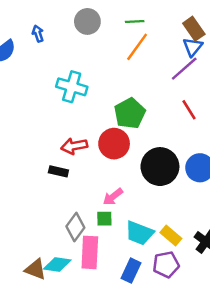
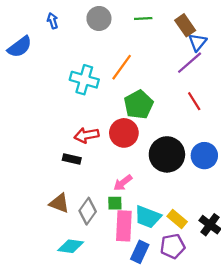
brown rectangle: (194, 29) -> (185, 25), moved
blue arrow: (38, 34) -> (53, 21), moved
orange line: (137, 47) -> (122, 67), moved
pink rectangle: (90, 252) -> (124, 226), moved
brown triangle: (35, 269) -> (59, 203), moved

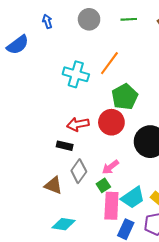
green square: (115, 203) -> (103, 185), turned -32
gray diamond: (88, 211) -> (79, 171), moved
cyan trapezoid: (148, 217) -> (133, 198), turned -55

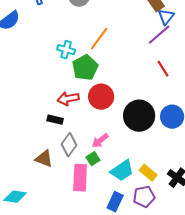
cyan cross: (76, 74) -> (66, 50), size x0.7
green pentagon: (125, 97) -> (85, 68), moved
pink rectangle: (111, 206) -> (80, 178), moved
cyan diamond: (64, 224) -> (15, 197), moved

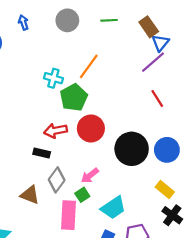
yellow rectangle: (148, 173) -> (165, 189), moved

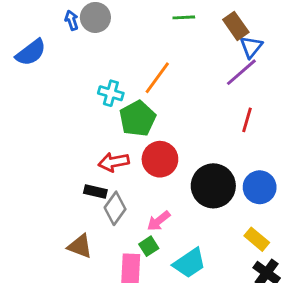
gray circle: (67, 20) -> (95, 17), moved
red line: (157, 98) -> (247, 120), turned 48
gray diamond: (57, 180) -> (115, 208), moved

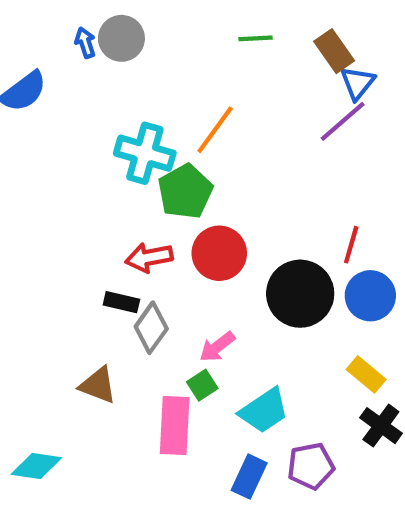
cyan cross: (111, 93) -> (145, 153), size x1.5
red line: (247, 120) -> (351, 245), moved

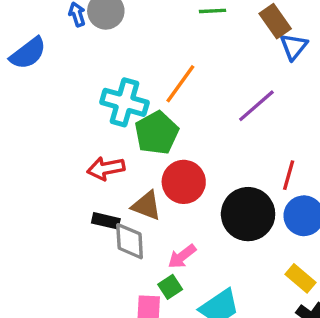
purple line: (343, 121) -> (256, 106), moved
red arrow: (149, 257) -> (106, 168), moved
gray diamond: (151, 328) -> (130, 241), turned -39
brown triangle: (98, 385) -> (146, 206), moved

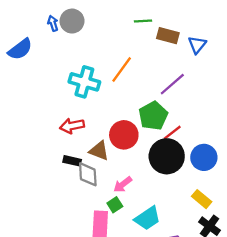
brown rectangle: (275, 21) -> (168, 36), moved, turned -40
green pentagon: (157, 133) -> (153, 116), moved
red line: (289, 175) -> (172, 133), moved, turned 36

